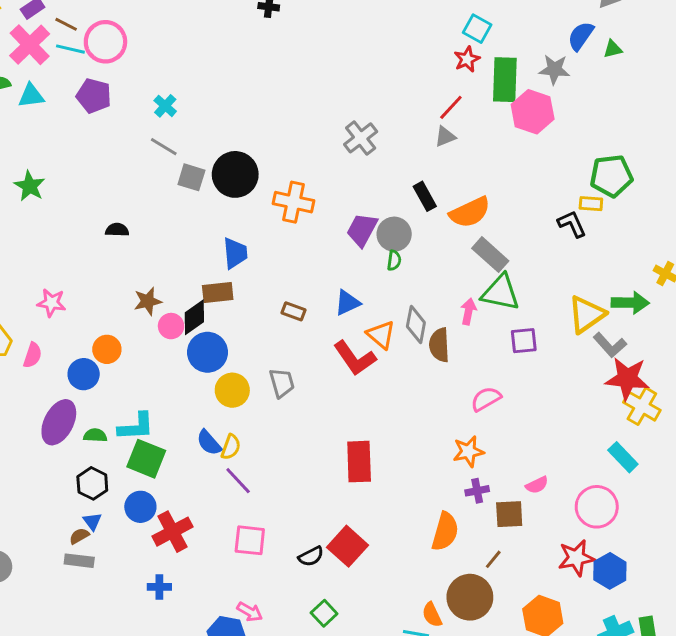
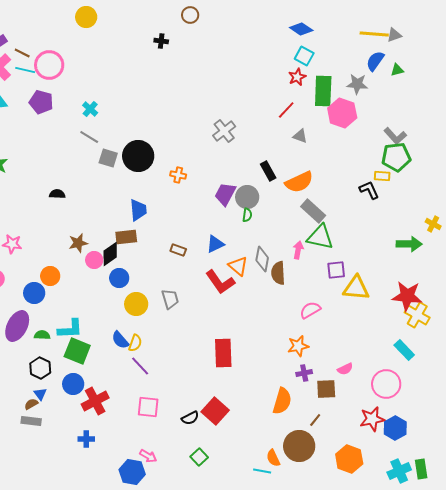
gray triangle: (445, 137) -> (300, 136), moved, turned 42
orange cross: (293, 202) -> (178, 175), size x0.6
yellow triangle: (587, 314) -> (356, 288), moved, turned 40
gray L-shape: (610, 345) -> (395, 136), moved
blue circle: (207, 352) -> (119, 278), size x0.7

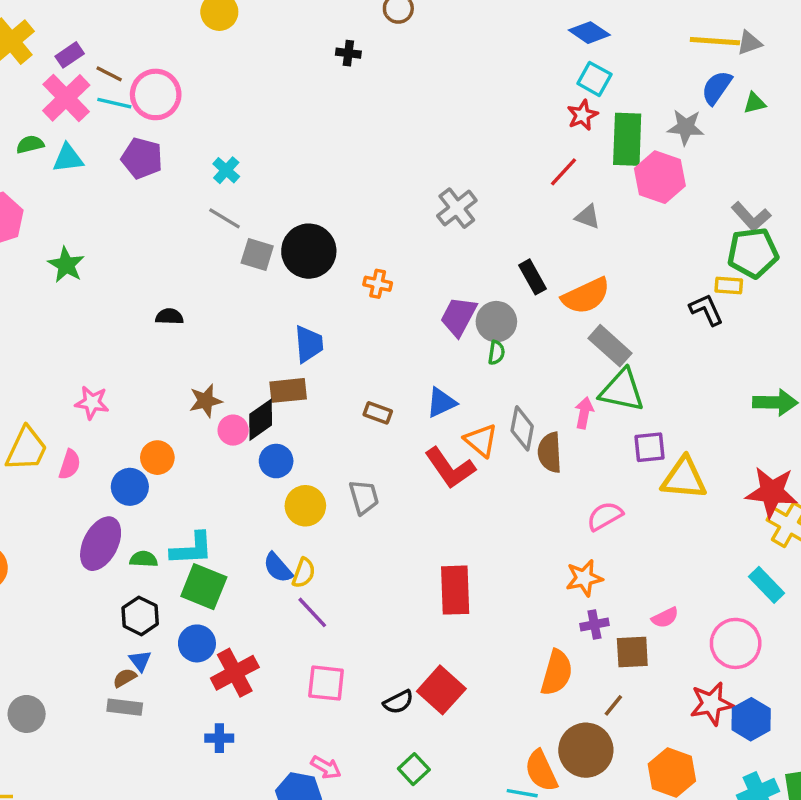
orange semicircle: (273, 458) -> (541, 771), size x1.4

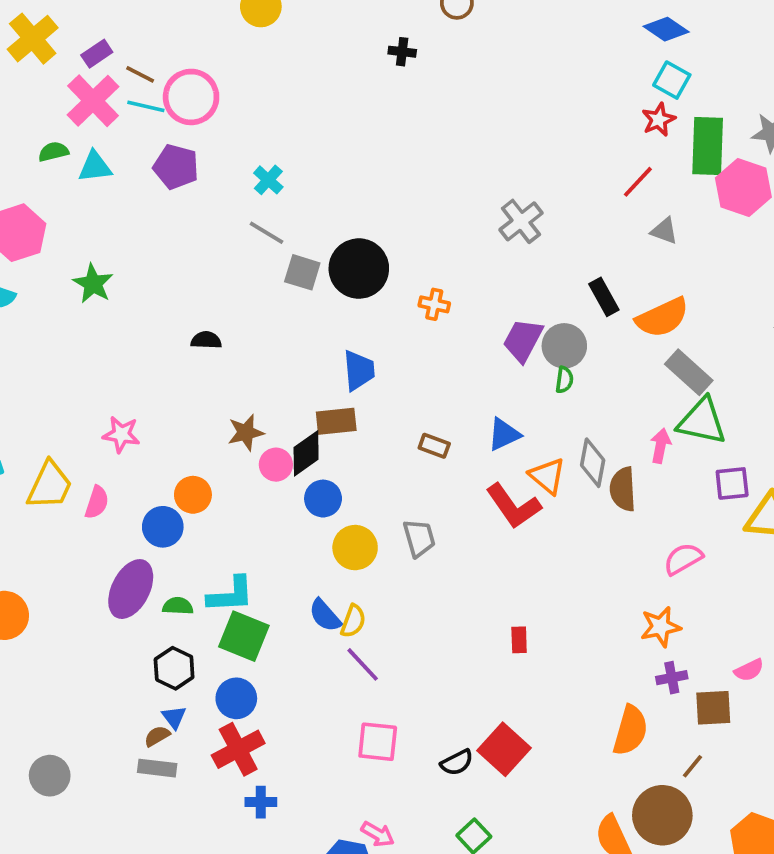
red rectangle: (455, 590) -> (519, 640), size x0.5
red cross: (235, 673) -> (238, 749), moved

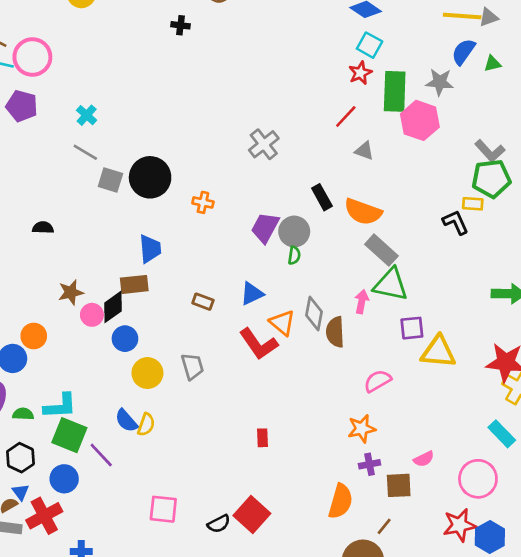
orange semicircle: (662, 318) -> (363, 212), turned 45
purple line: (363, 664) -> (101, 455), moved
red cross: (238, 749) -> (44, 516), moved

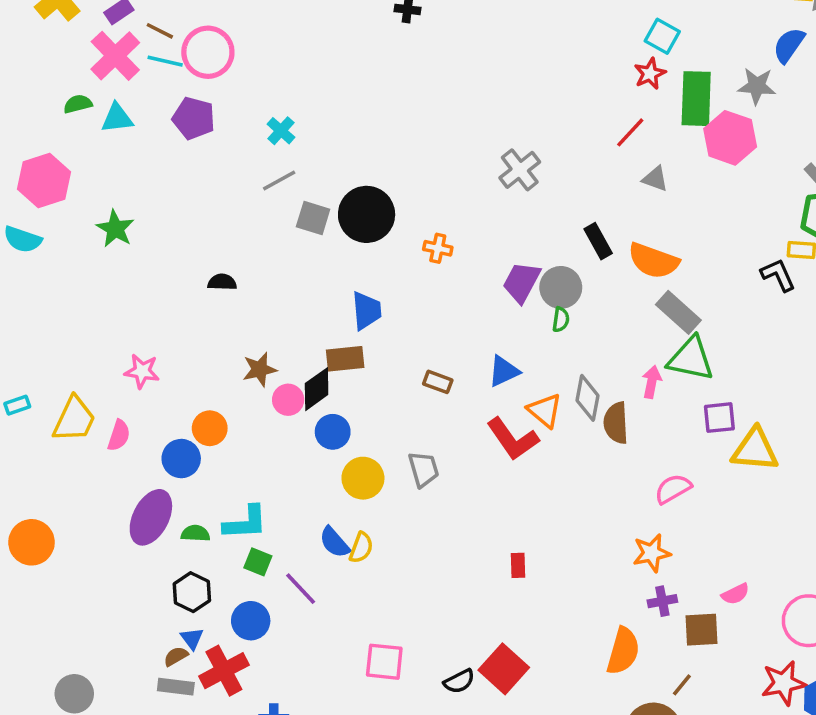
gray line: (85, 152) -> (279, 181), turned -60
green square: (69, 435) -> (258, 562), size x0.6

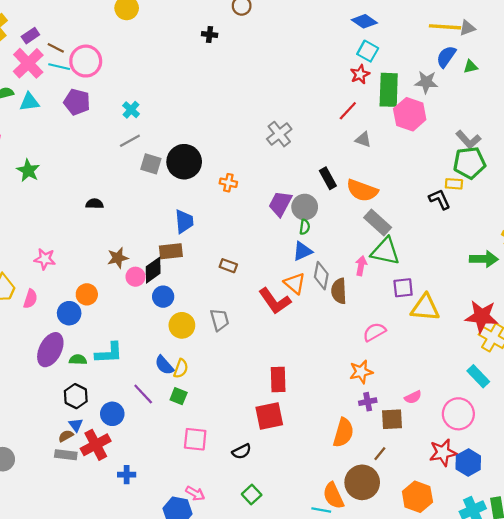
blue triangle: (504, 371) -> (302, 251), moved
green square: (258, 562) -> (179, 396), moved
red rectangle: (518, 565) -> (278, 380), size x1.6
red square: (504, 669) -> (269, 416), moved, turned 36

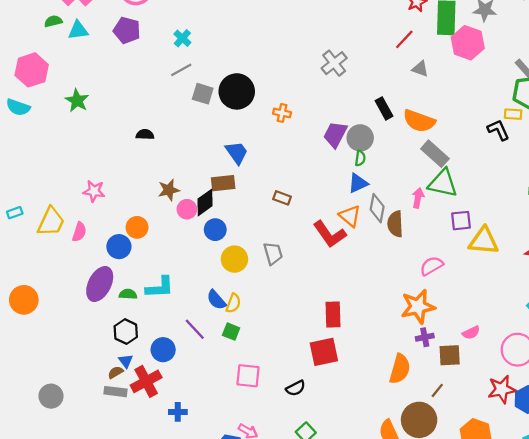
blue trapezoid: (184, 221) -> (237, 153), turned -30
orange star: (361, 372) -> (418, 307), size x1.4

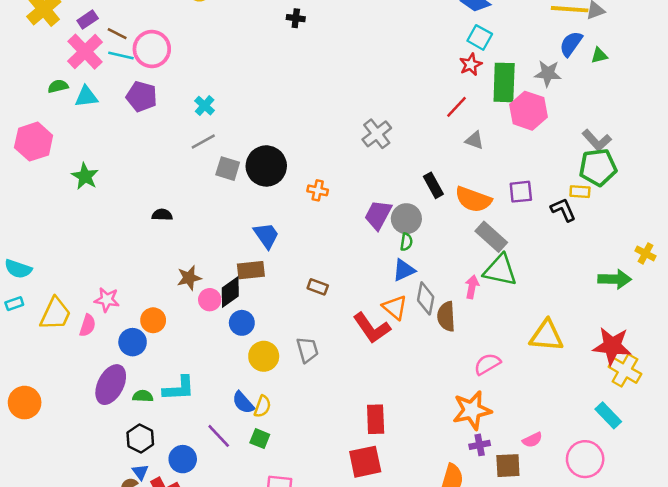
cyan semicircle: (18, 107) -> (18, 269), moved
pink star: (94, 191) -> (107, 300), moved
purple square: (461, 221) -> (521, 192), moved

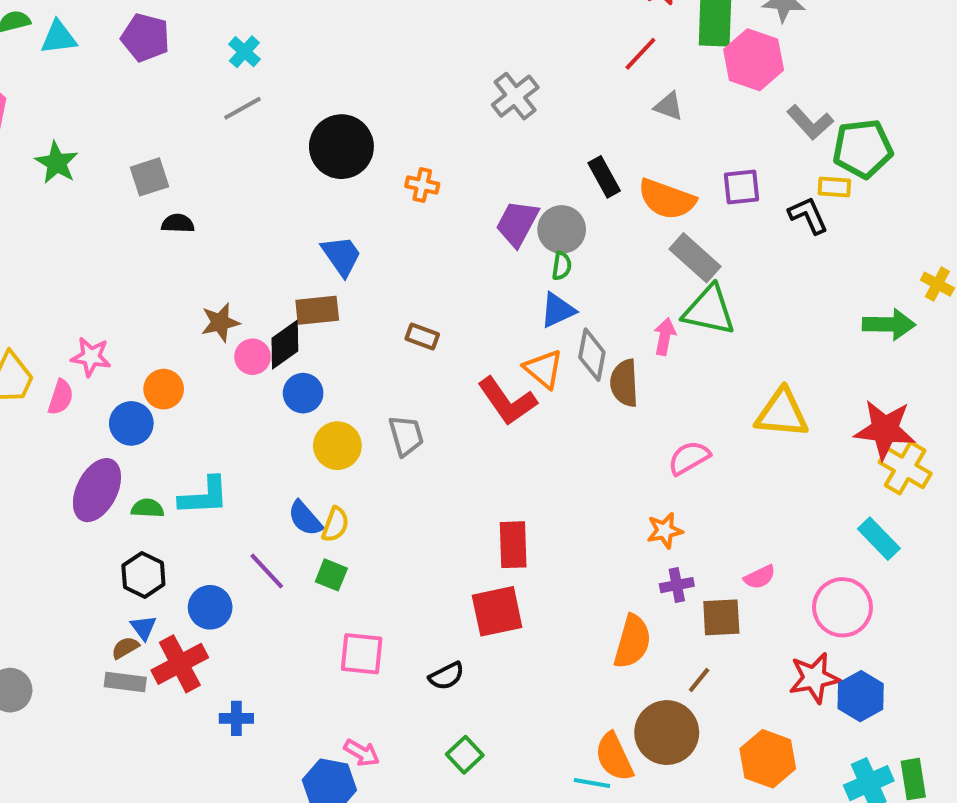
gray L-shape: (597, 140) -> (810, 122), moved
gray square: (228, 169) -> (149, 177), moved, turned -35
orange star: (472, 410) -> (665, 531), size x0.6

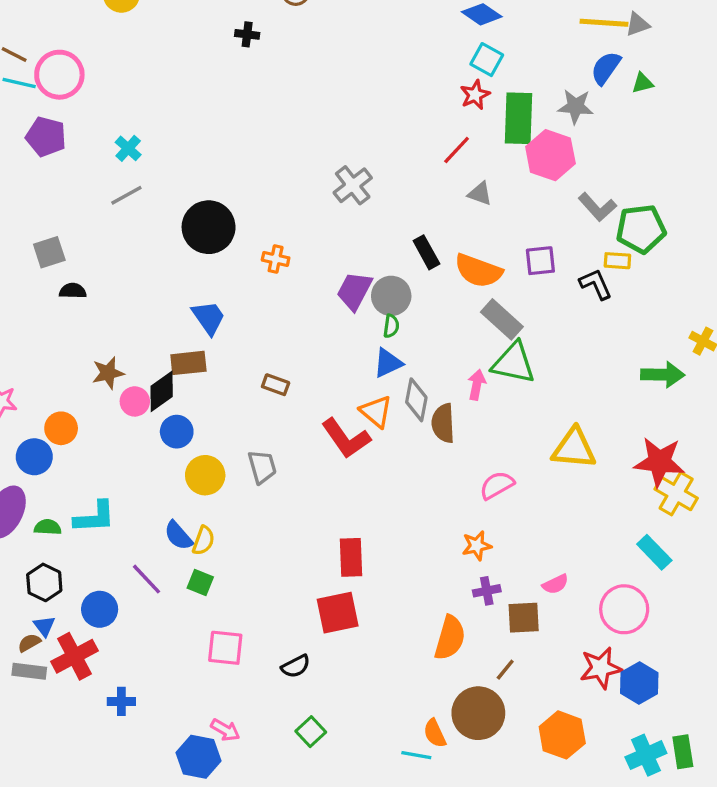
orange semicircle: (614, 757) -> (435, 733), size x0.7

